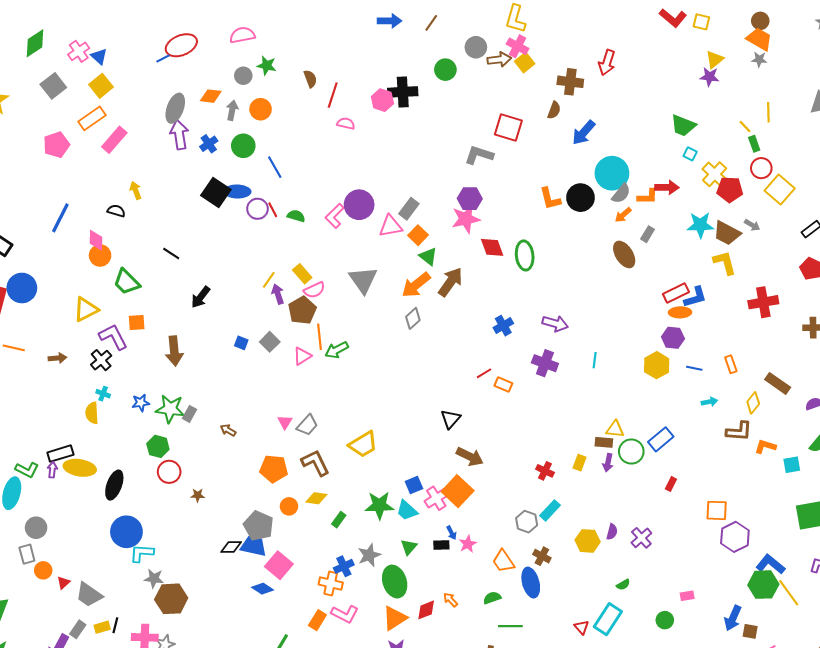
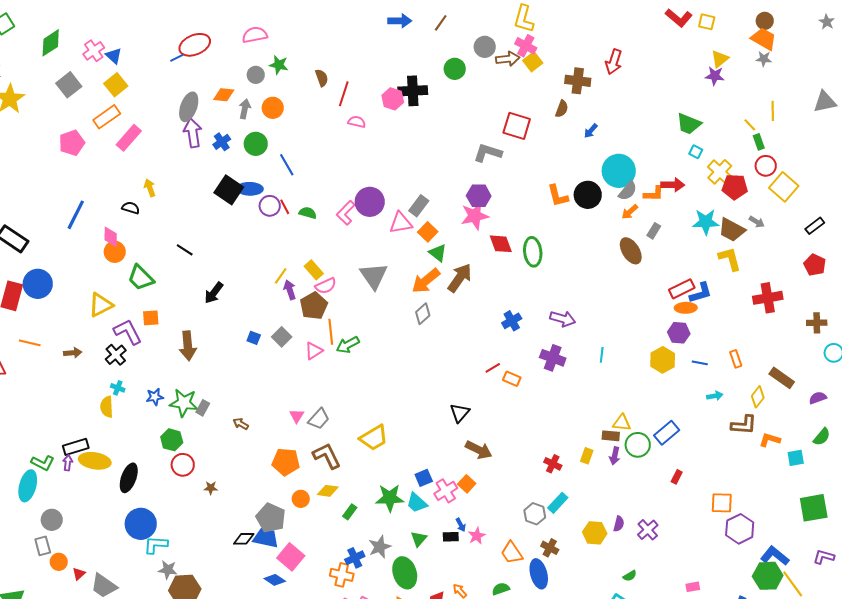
blue arrow: (584, 133) -> (591, 131), size x0.6
orange square: (458, 491) -> (467, 484), size x0.6

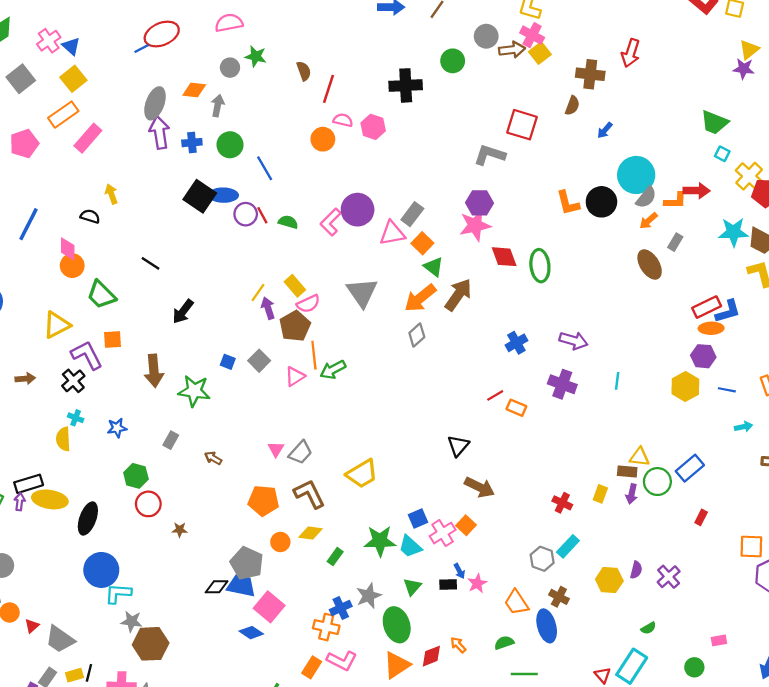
pink hexagon: (393, 99) -> (373, 127), moved
orange circle: (273, 108) -> (323, 139), moved
blue cross: (222, 142) -> (192, 143), turned 30
green star: (184, 403) -> (194, 391), moved

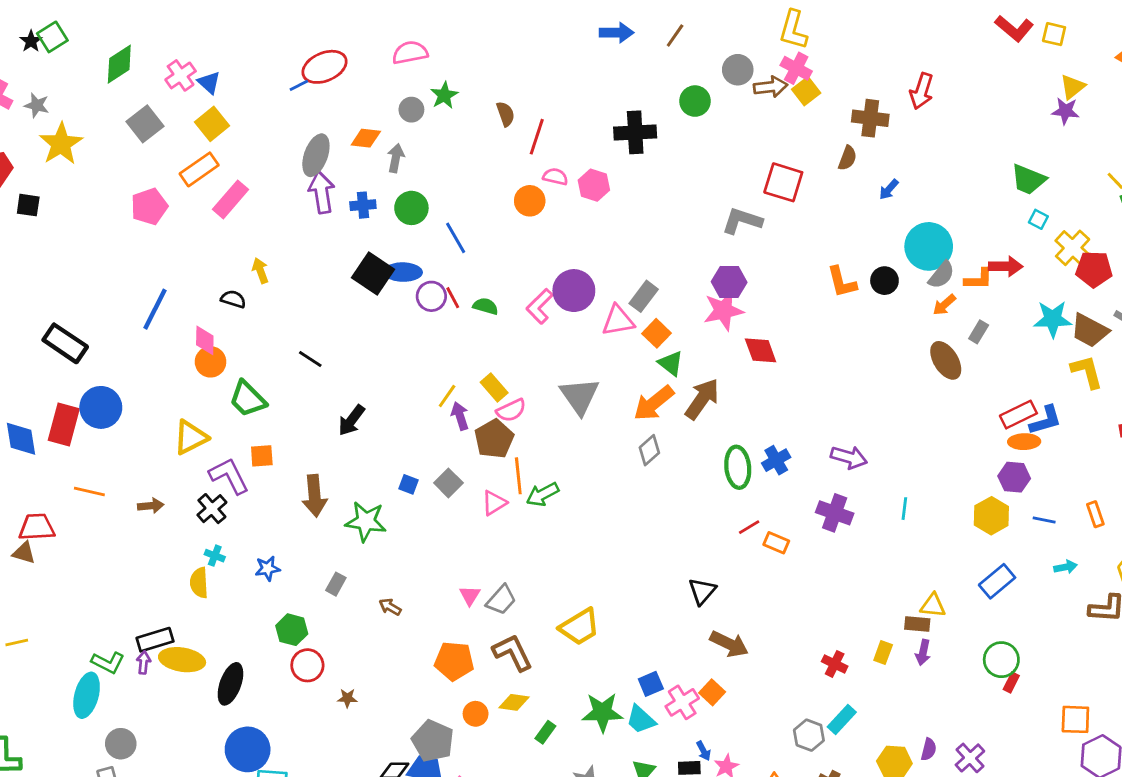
green star: (256, 56) -> (444, 95), turned 30
black circle: (601, 202) -> (884, 281), size x0.7
green ellipse: (540, 266) -> (738, 467), moved
blue rectangle: (690, 468) -> (997, 581), moved
green circle: (657, 482) -> (1001, 660), moved

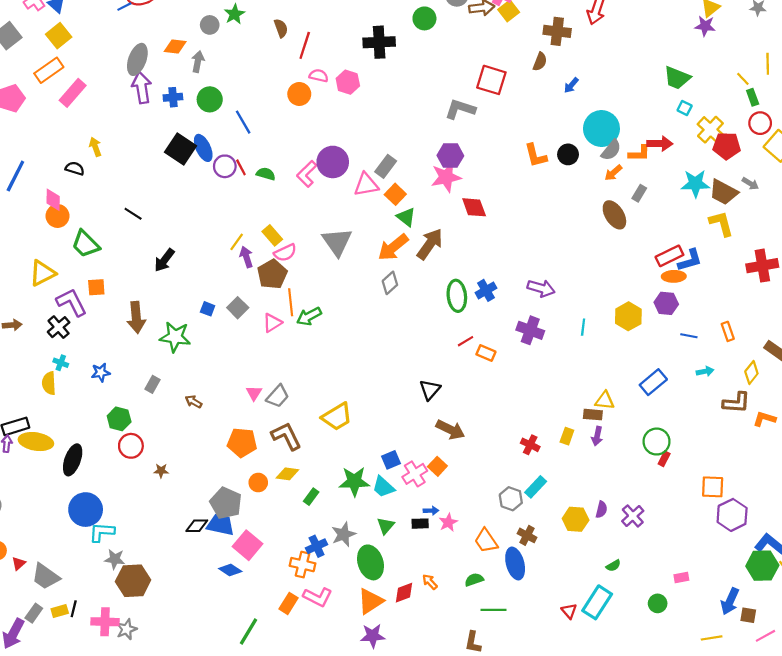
blue ellipse: (403, 272) -> (203, 148), turned 64
yellow hexagon: (991, 516) -> (628, 316), moved
blue arrow: (704, 751) -> (431, 511), turned -64

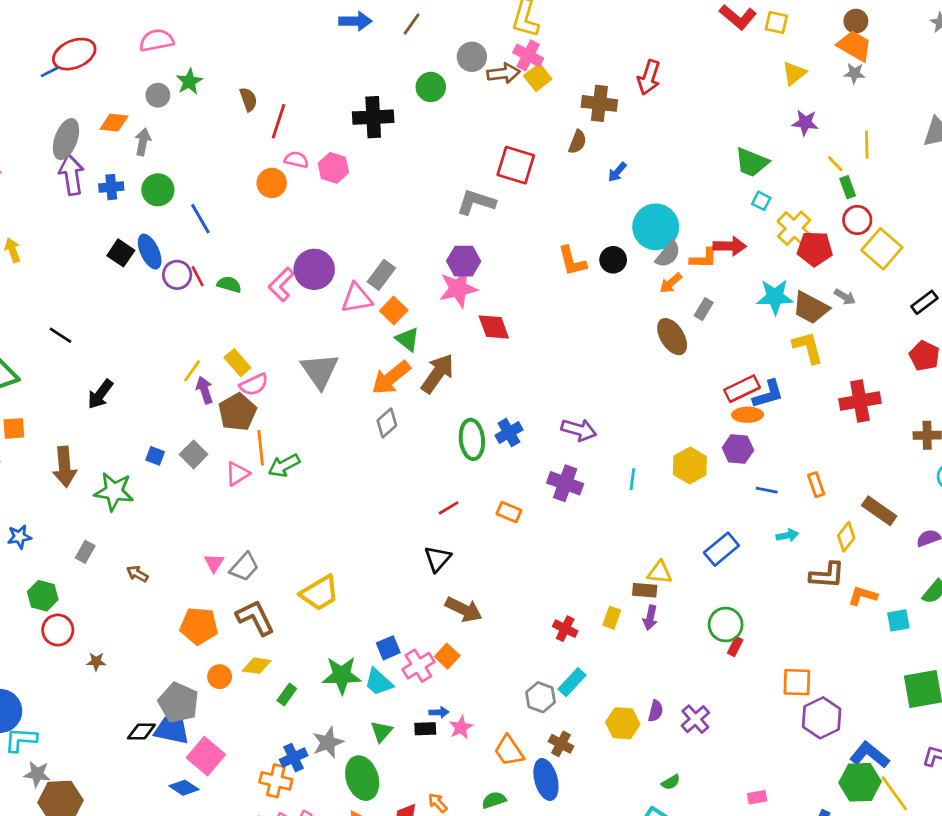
purple star: (705, 26) -> (805, 123), moved
black square: (181, 149) -> (121, 253), size x0.7
red line: (465, 341) -> (449, 508), moved

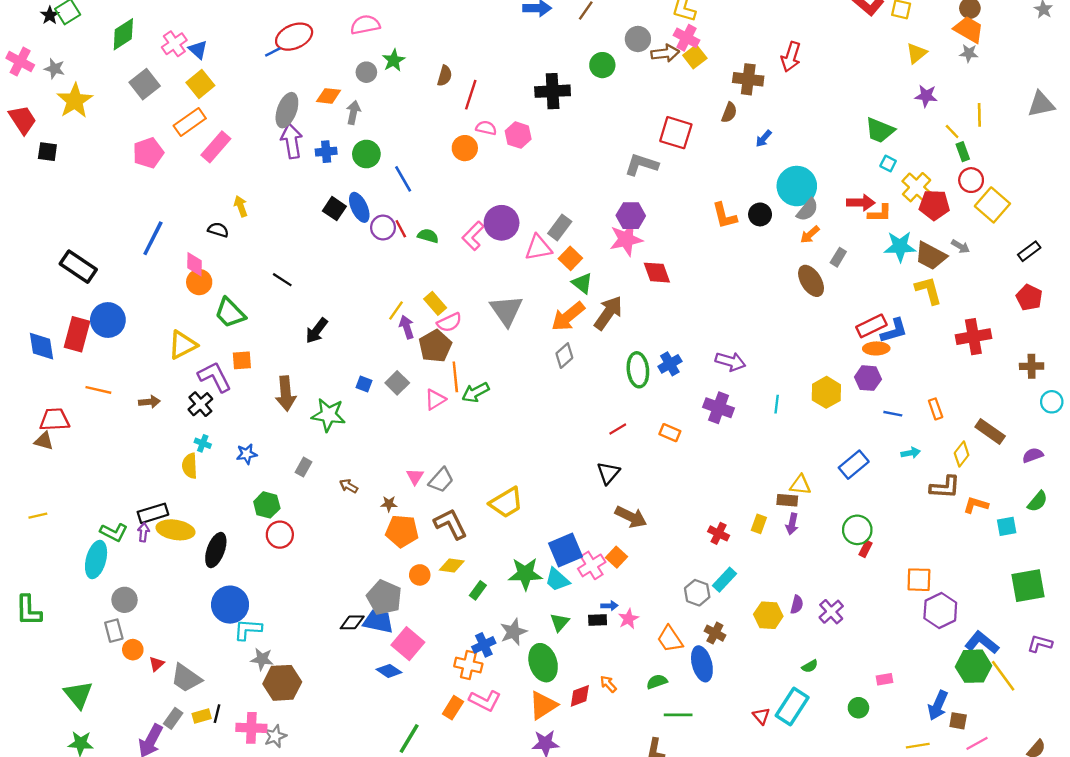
brown semicircle: (248, 99) -> (445, 76), turned 36
orange L-shape: (704, 258) -> (880, 213), moved
blue square: (388, 648) -> (566, 550), size x1.6
brown star: (96, 662) -> (389, 504), moved

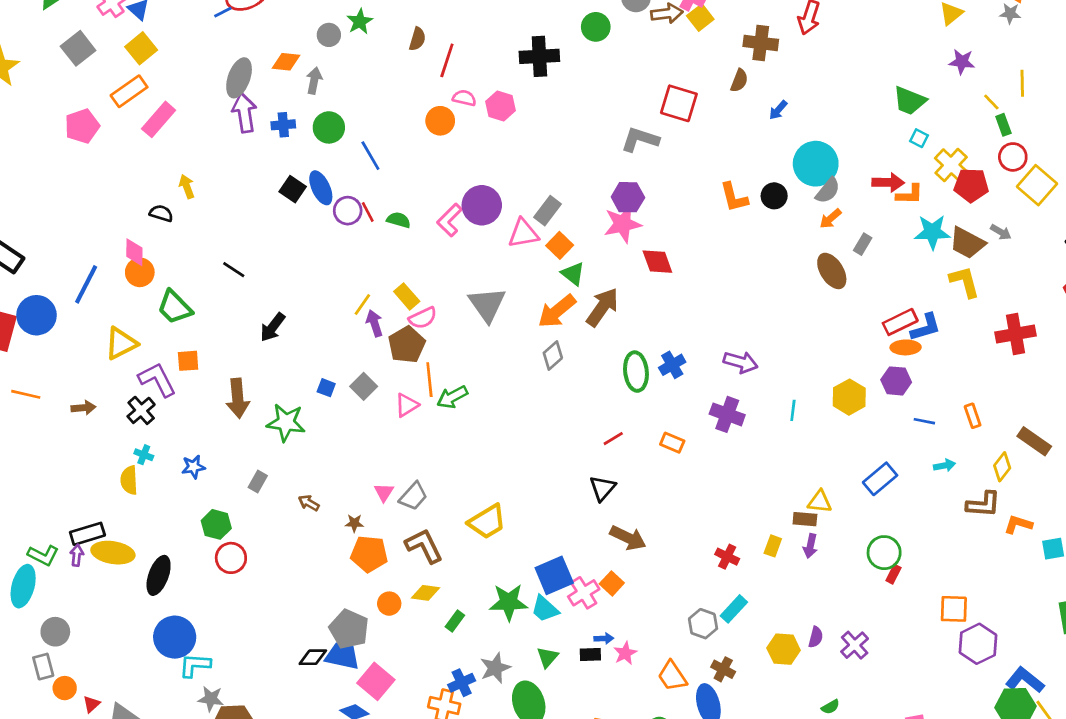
blue line: (153, 238) -> (86, 284), moved

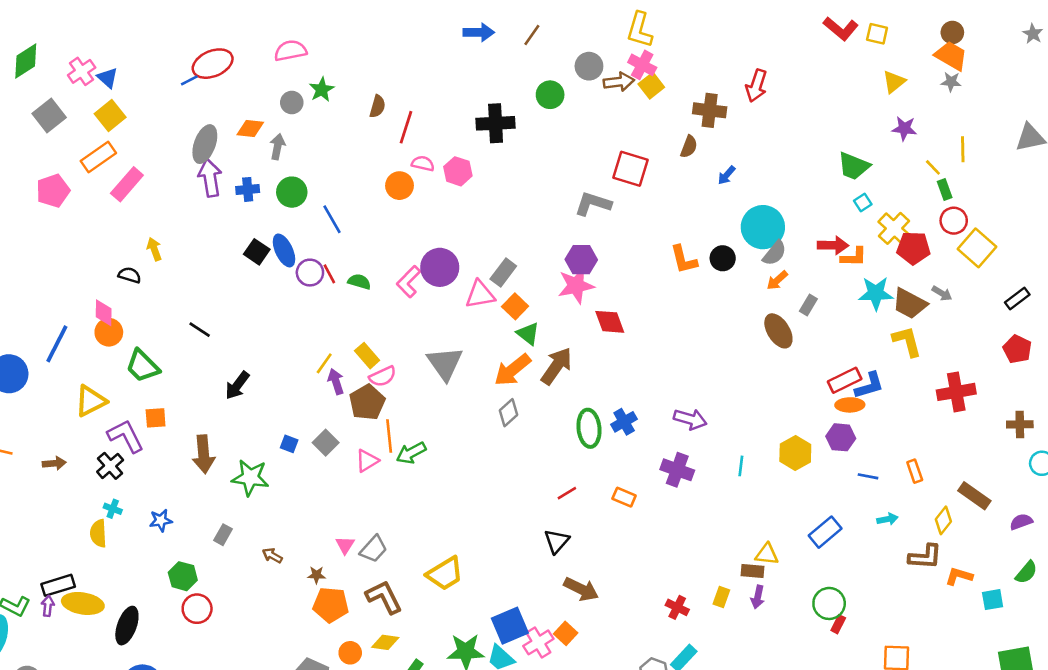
cyan square: (919, 138) -> (863, 202), turned 30

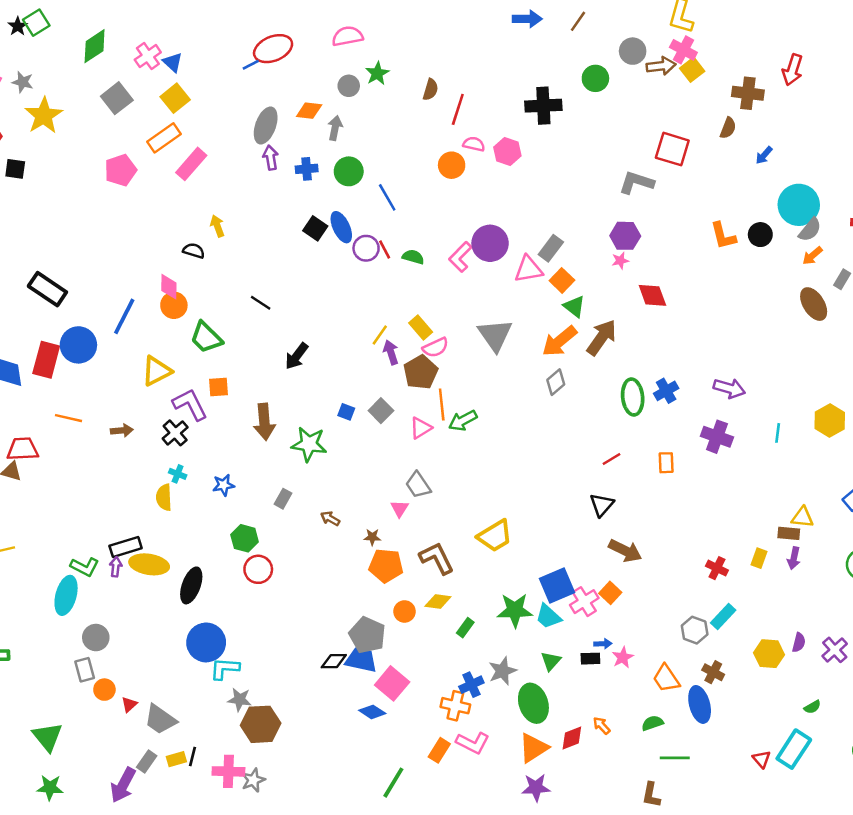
purple arrow: (210, 178) -> (271, 158), size x0.7
pink star: (576, 286) -> (620, 261), size x0.5
orange rectangle: (624, 497) -> (666, 463), turned 65
gray trapezoid: (374, 549) -> (418, 485), moved, turned 104

